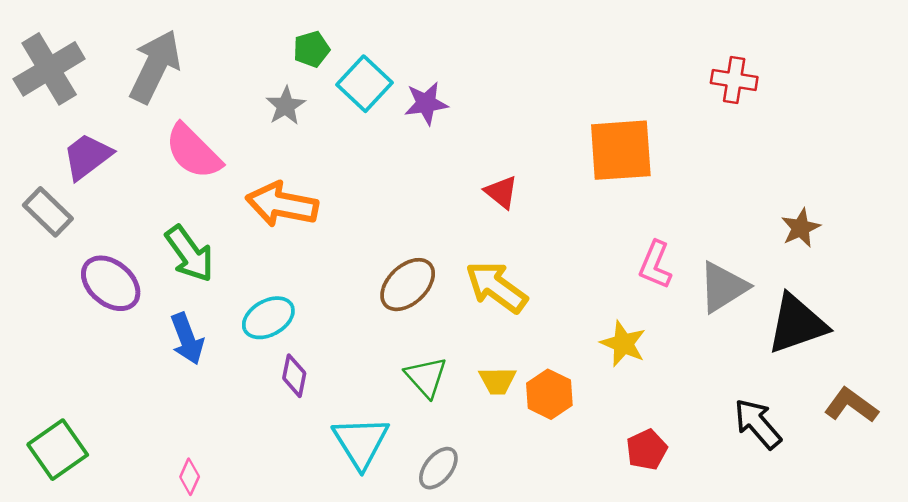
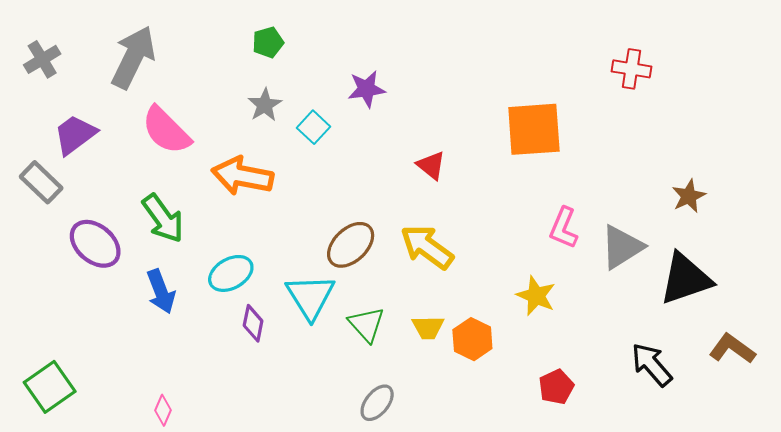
gray cross: (49, 69) -> (42, 59), size x0.6
cyan square: (364, 84) -> (313, 127), moved, size x0.7
gray star: (286, 106) -> (265, 105), moved
cyan triangle: (361, 442) -> (310, 297), moved

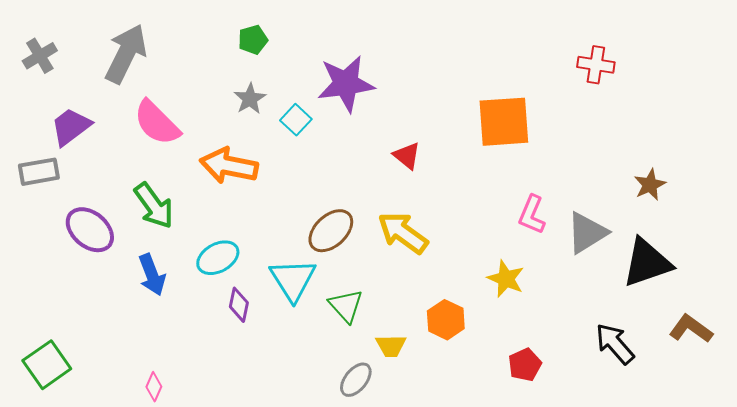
purple star: (366, 89) -> (346, 84), size x1.6
gray rectangle: (41, 182) -> (39, 172), turned -54
yellow trapezoid: (428, 328) -> (391, 346), moved

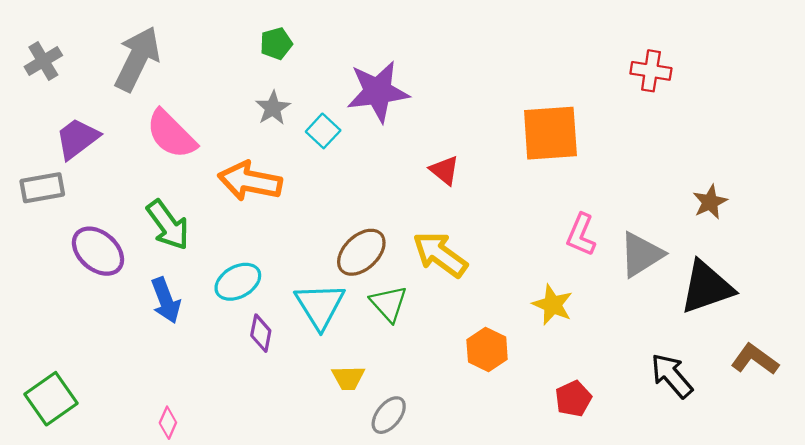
green triangle: (346, 306) -> (389, 304), moved
yellow trapezoid: (391, 346) -> (348, 378), moved

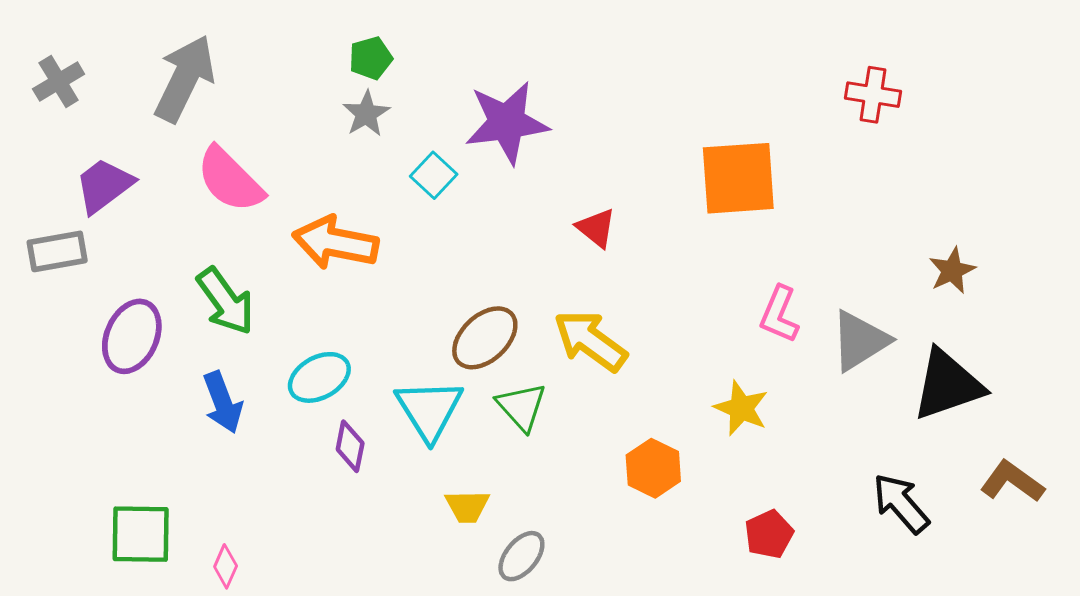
gray star: (273, 108) -> (366, 114), moved
purple ellipse: (98, 251) -> (132, 336), turned 74
green square: (51, 399) -> (141, 534), moved, turned 36

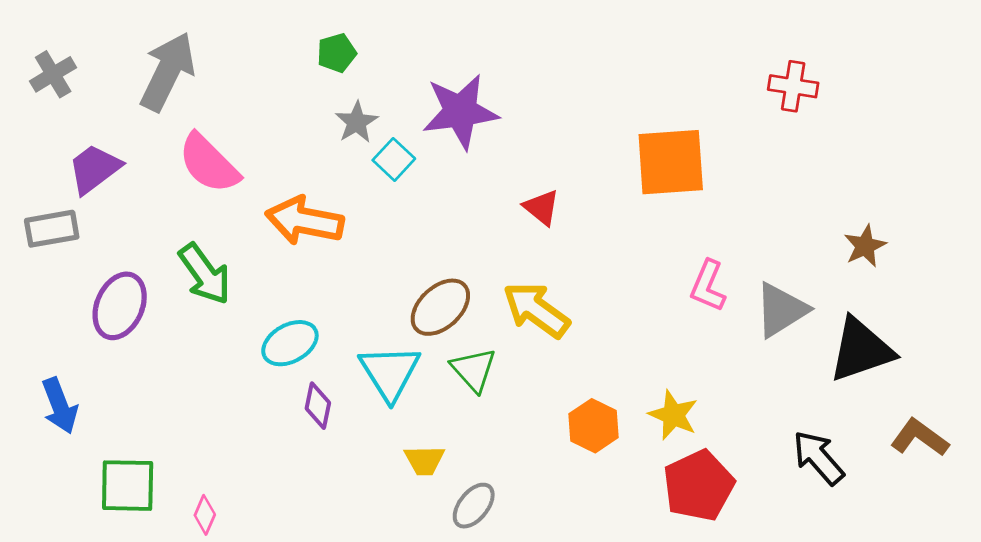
gray star: (366, 114) -> (357, 122), moved
blue arrow: (223, 402) -> (60, 406), moved
yellow star: (741, 408) -> (673, 415), moved
red pentagon: (769, 534) -> (699, 486), size x1.6

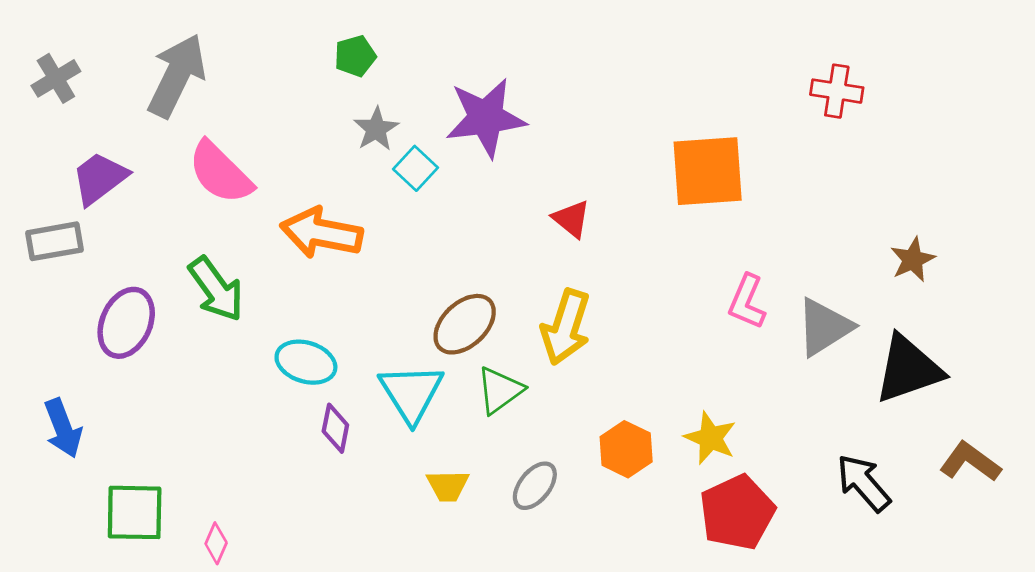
yellow arrow: (536, 310) -> (566, 327), turned -108
cyan ellipse: (290, 343) -> (306, 362), turned 46
green triangle: (474, 370) -> (500, 390), turned 36
gray ellipse: (474, 506) -> (535, 486), moved

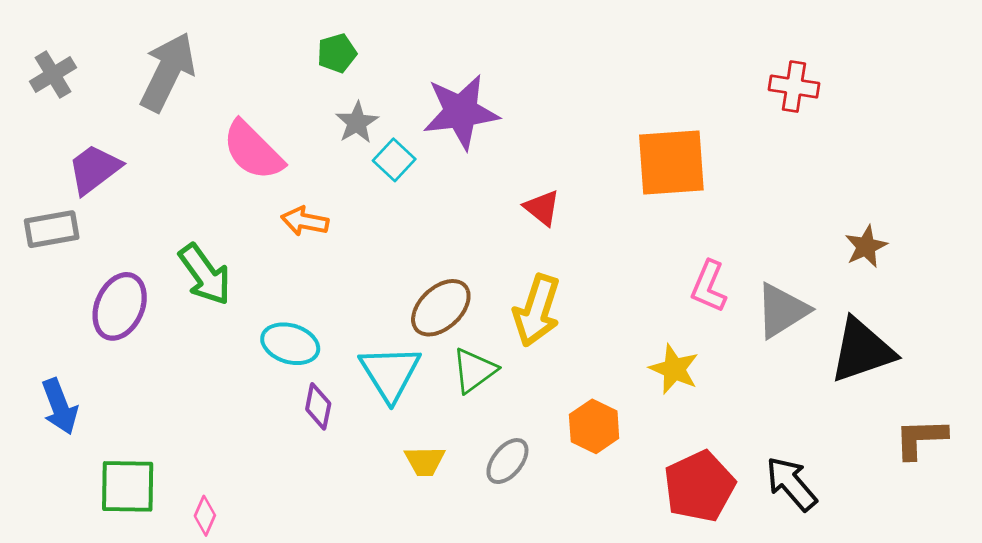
pink semicircle: (220, 173) -> (253, 150), moved
orange arrow: (321, 233) -> (305, 221), size x0.6
yellow star: (710, 438) -> (674, 369), moved
brown L-shape: (970, 462) -> (921, 438), turned -38
black arrow: (863, 483) -> (791, 484), moved

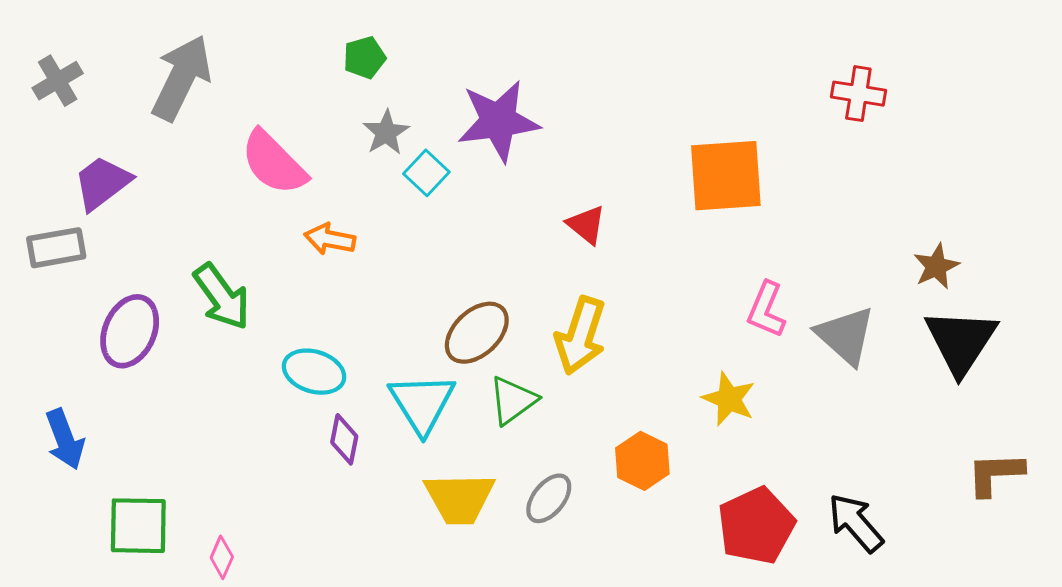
gray triangle: (782, 310) -> (846, 336), turned -46
black triangle: (862, 350) -> (961, 341), moved, turned -38
yellow trapezoid: (425, 461) -> (459, 498), size x1.6

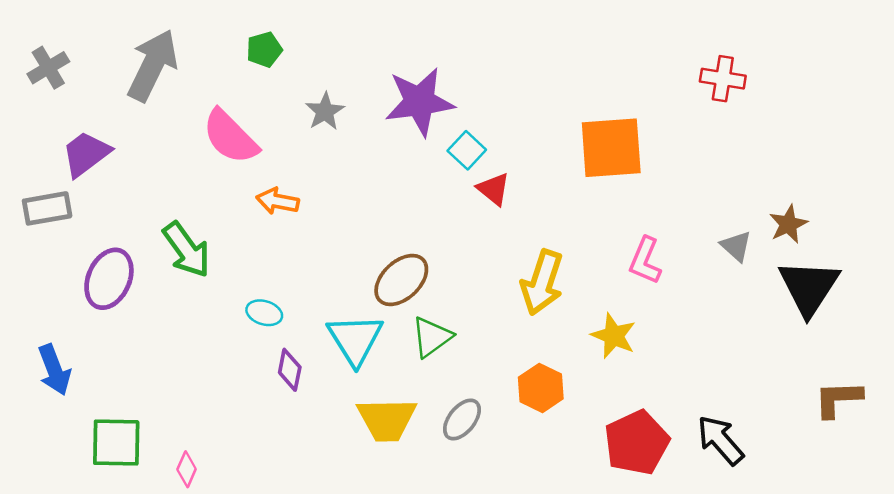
green pentagon: (364, 58) -> (264, 50), moved
cyan square: (426, 173) -> (467, 150), moved
yellow arrow: (580, 336) -> (542, 282), moved
gray triangle: (846, 336) -> (736, 246), moved, size x0.6
cyan ellipse: (314, 372) -> (264, 313), size x0.7

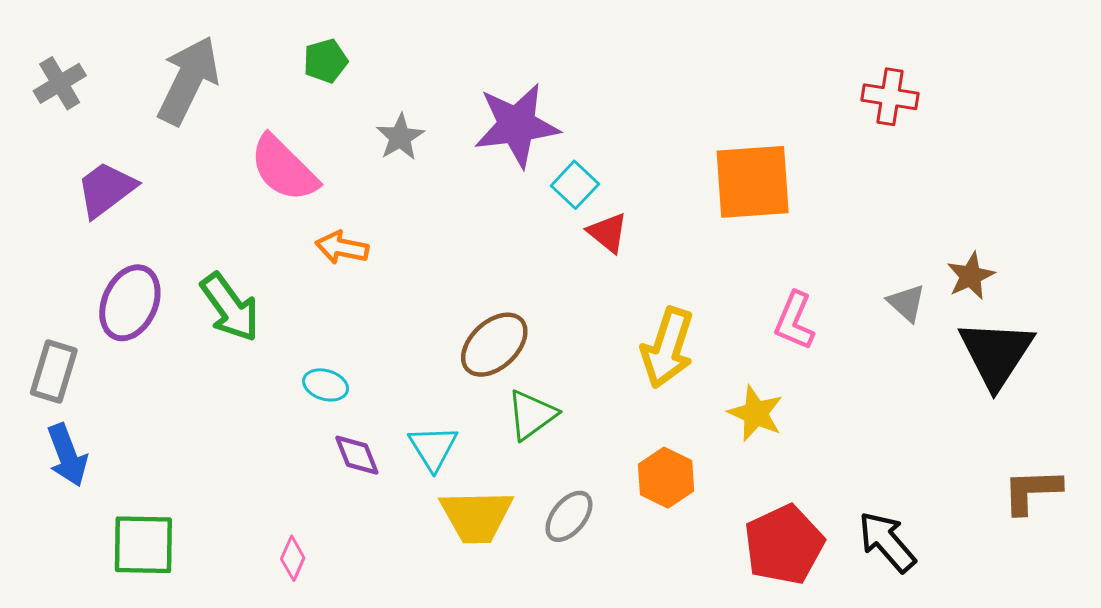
gray rectangle: (47, 208) -> (54, 372), moved, turned -63
purple ellipse: (109, 279) -> (130, 303), moved
cyan triangle: (355, 339) -> (433, 448), moved, size x0.7
purple diamond: (290, 370) -> (357, 455), turned -33
pink diamond: (187, 469) -> (293, 558), moved

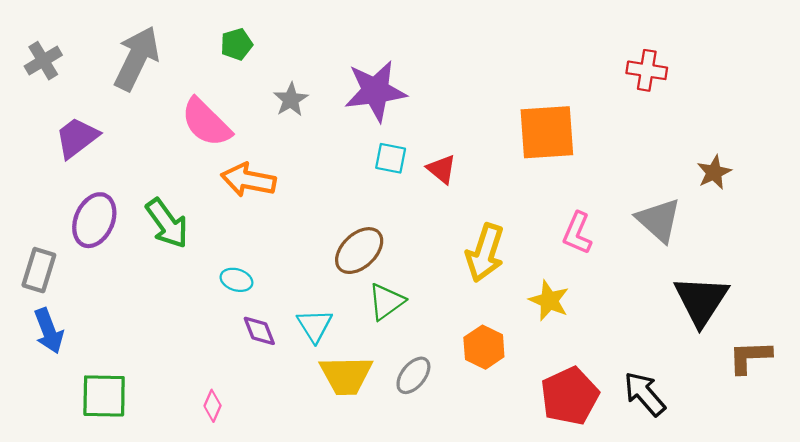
cyan square: (575, 185) -> (391, 158), moved, turned -32
orange arrow: (342, 248) -> (248, 180), size x1.4
brown star: (971, 276) -> (714, 172), moved
gray triangle: (906, 303) -> (659, 220), size x1.6
black triangle: (996, 354) -> (701, 300), moved

